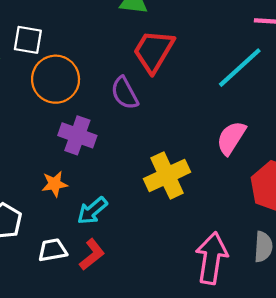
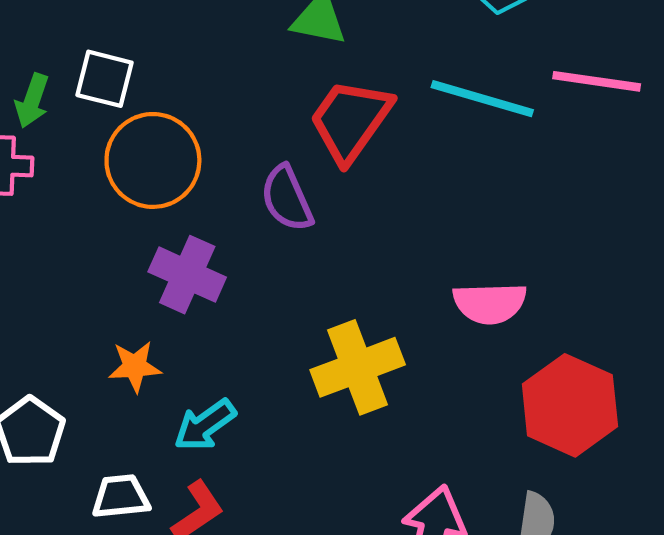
cyan line: (240, 68) -> (482, 99), moved, turned 54
pink semicircle: (231, 138) -> (490, 303), turned -129

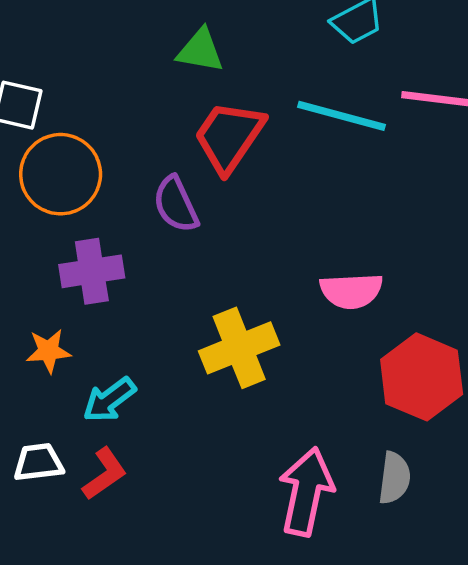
purple cross: (187, 275) -> (92, 271), turned -32

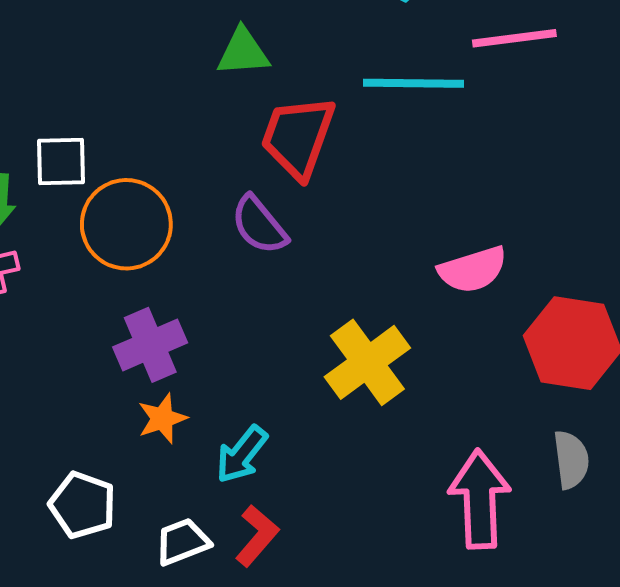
purple cross: (92, 271) -> (150, 345), moved

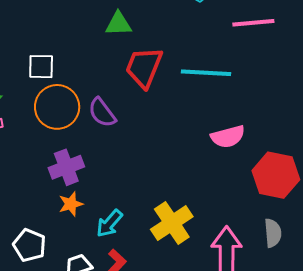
cyan line: (414, 83) -> (206, 73), moved
white square: (61, 161) -> (41, 67), moved
purple semicircle: (259, 225) -> (102, 113), moved
yellow cross: (367, 362) -> (172, 223), moved

